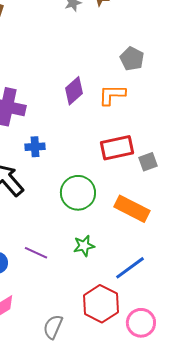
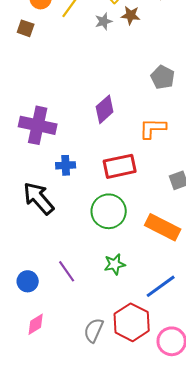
orange L-shape: (112, 95) -> (153, 128), moved
red rectangle: (117, 148) -> (120, 166), moved
purple line: (36, 253) -> (67, 271), turned 30
gray semicircle: (53, 327) -> (94, 330), moved

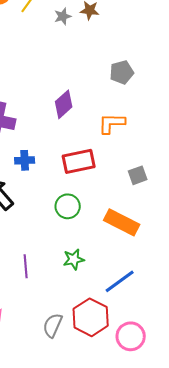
gray pentagon: (163, 77) -> (122, 72), turned 30
green circle: (109, 211) -> (68, 206), size x0.7
purple line: (67, 271) -> (26, 266), turned 30

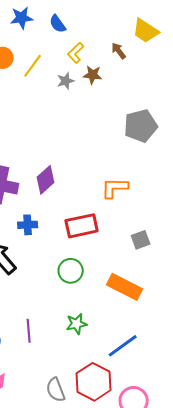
gray pentagon: (122, 72) -> (141, 126), moved, size x1.4
purple diamond: (64, 104) -> (46, 180), moved
gray semicircle: (53, 325) -> (56, 390), turned -45

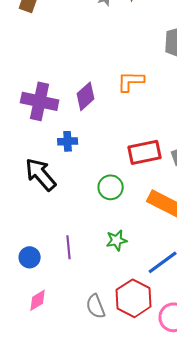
orange L-shape: (115, 188) -> (131, 81), moved
red rectangle: (82, 226) -> (145, 152), moved

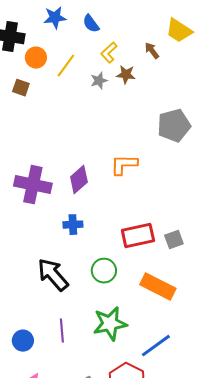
blue cross: (68, 141) -> (73, 225), moved
black arrow: (41, 174) -> (53, 275), moved
green star: (117, 240) -> (110, 324), size x1.6

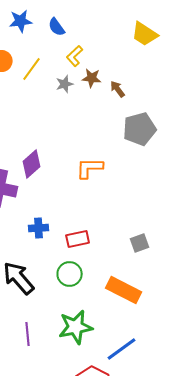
brown arrow: (152, 51) -> (118, 89), moved
purple diamond: (79, 180) -> (32, 164), moved
red rectangle: (138, 236) -> (78, 239), moved, size x0.7

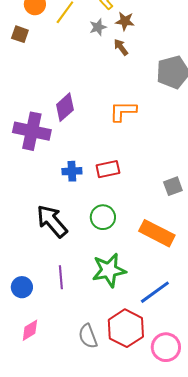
brown arrow: (118, 89) -> (121, 47), moved
red rectangle: (78, 239) -> (108, 169), moved

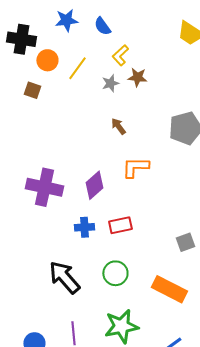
brown arrow: (121, 47) -> (118, 126), moved
purple diamond: (65, 107) -> (94, 185), moved

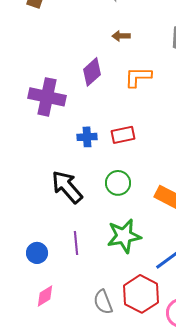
brown arrow: (118, 126) -> (121, 36), turned -54
purple diamond: (94, 185) -> (92, 72), moved

